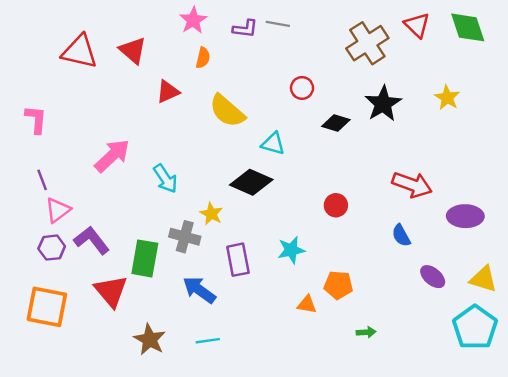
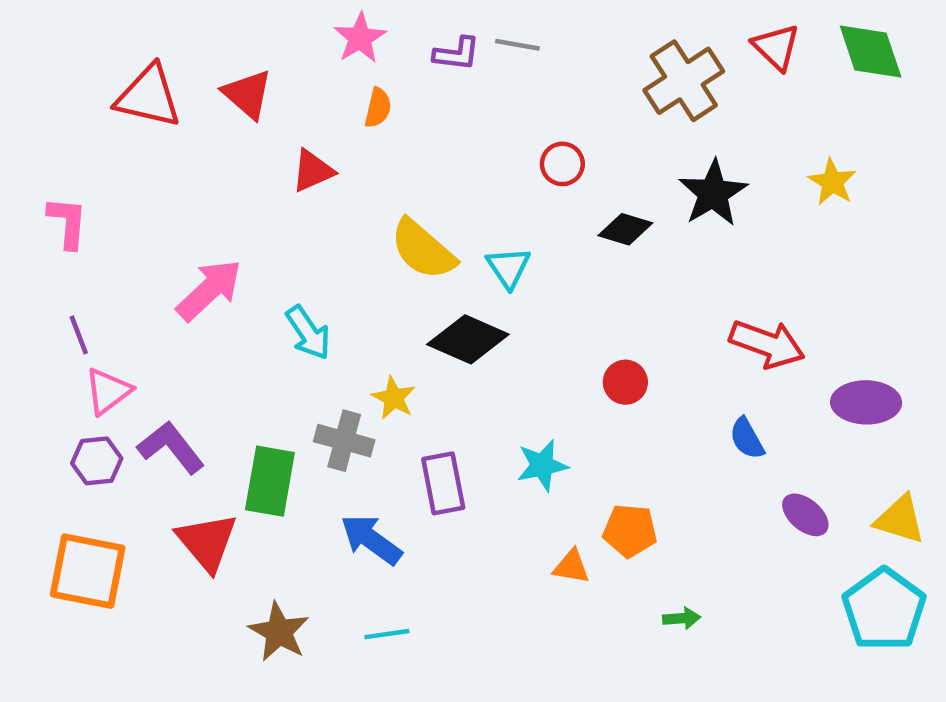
yellow semicircle: (227, 111) -> (423, 249), moved
cyan triangle: (273, 144) -> (508, 267), turned 40

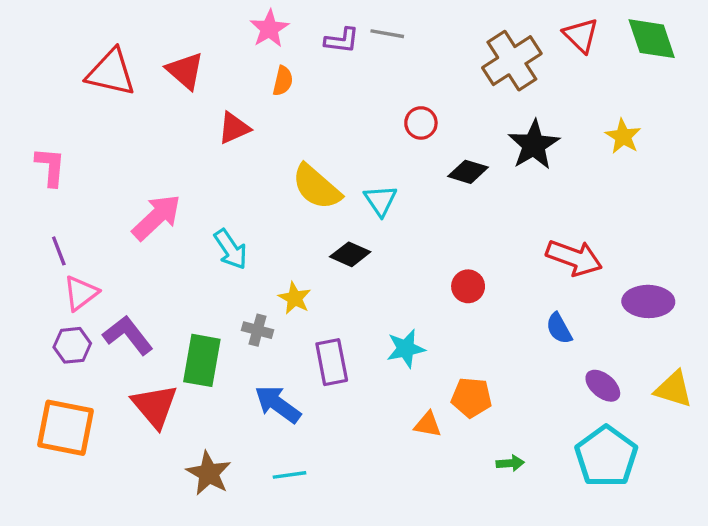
black diamond: (468, 339) -> (350, 254), size x0.7
gray cross: (344, 441) -> (258, 330), size x0.7
cyan pentagon: (884, 609) -> (606, 456), moved

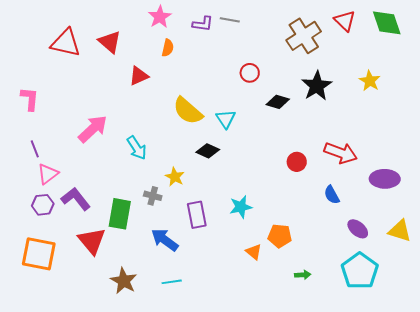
red circle: (468, 286) -> (297, 162), moved
orange triangle: (428, 424) -> (254, 252), turned 30

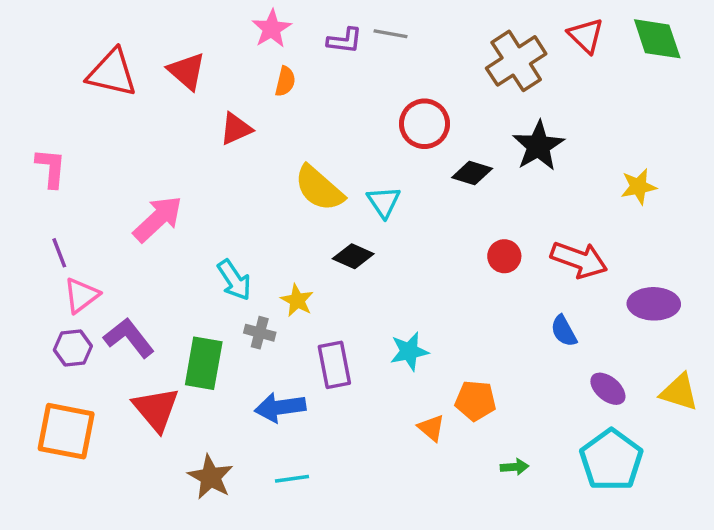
red circle: (250, 73) -> (424, 124), size x1.5
yellow star: (370, 81) -> (638, 187), moved, turned 30
cyan arrow: (137, 148) -> (234, 280), moved
red circle: (297, 162) -> (504, 256), moved
blue arrow: (165, 240) -> (280, 407), turned -44

